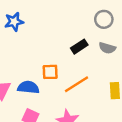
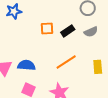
gray semicircle: (107, 48) -> (91, 32), turned -40
orange square: (50, 72) -> (47, 28), moved

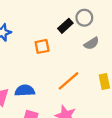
black rectangle: (68, 31) -> (65, 26), moved

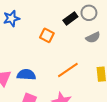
orange square: (42, 46) -> (47, 35), turned 32

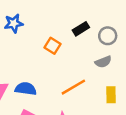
gray circle: (89, 13) -> (108, 36), moved
gray semicircle: (93, 37) -> (103, 62), moved

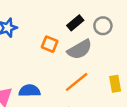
gray semicircle: (103, 62) -> (80, 49), moved, size x1.5

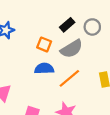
blue semicircle: (30, 91) -> (44, 69), moved

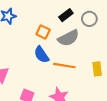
blue semicircle: (44, 69) -> (41, 55), turned -126
orange line: (69, 78) -> (64, 66), turned 45

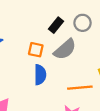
blue semicircle: (41, 55) -> (40, 75), turned -132
orange line: (64, 66) -> (80, 88), moved

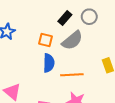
orange line: (80, 88) -> (72, 75), moved

